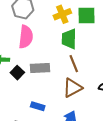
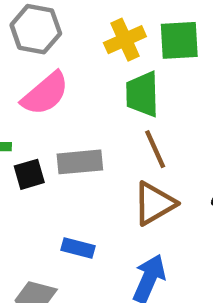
pink semicircle: (26, 37) -> (45, 94), turned 45
black square: (17, 73) -> (29, 174), turned 32

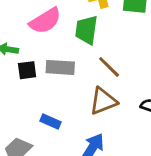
green trapezoid: (142, 94) -> (86, 30), moved
brown line: (155, 149) -> (109, 67), turned -30

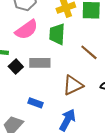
brown line: (109, 67) -> (89, 52), moved
black square: (27, 70) -> (16, 67), turned -32

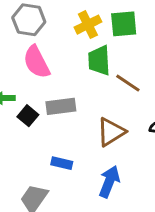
pink semicircle: (27, 30) -> (36, 62), turned 105
green trapezoid: (57, 34) -> (99, 60), moved

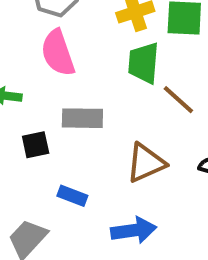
black square: (28, 116) -> (36, 145), moved, turned 30
blue arrow: (109, 182) -> (134, 230), turned 52

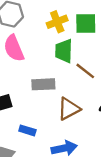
gray rectangle: (82, 118) -> (43, 84), moved

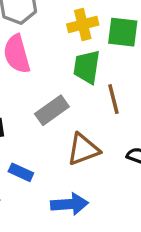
brown line: (85, 71) -> (113, 99), turned 30
gray rectangle: (43, 84) -> (52, 110), turned -40

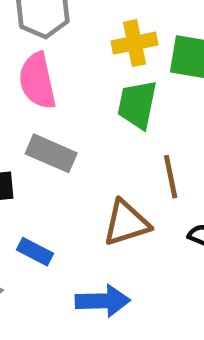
brown line: (113, 99) -> (171, 177), moved
gray rectangle: (52, 110) -> (51, 153), moved, turned 56

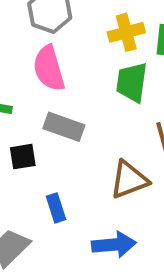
blue rectangle: (35, 252) -> (56, 208), turned 48

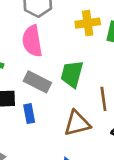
green trapezoid: (132, 82) -> (72, 74), moved
blue rectangle: (56, 208) -> (29, 114), moved

